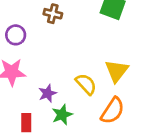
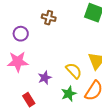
green star: (62, 115) -> (69, 94), moved
red rectangle: (26, 123) -> (29, 100), turned -32

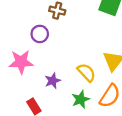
purple circle: (21, 34) -> (40, 34), moved

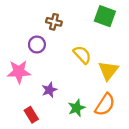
yellow semicircle: (86, 72) -> (82, 55), moved

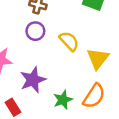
purple circle: (37, 45) -> (35, 31), moved
purple star: (49, 90) -> (33, 80), size x1.5

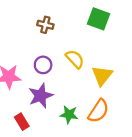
purple circle: (35, 31) -> (43, 65), moved
green star: (63, 100) -> (69, 115), turned 30

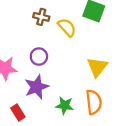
yellow semicircle: (75, 59) -> (67, 27), moved
orange semicircle: (98, 111) -> (94, 102), turned -40

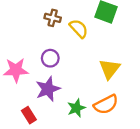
orange semicircle: (94, 102) -> (106, 104), turned 70
green star: (65, 106) -> (76, 108), turned -30

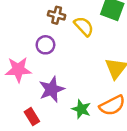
purple circle: (50, 58) -> (45, 45), moved
green star: (76, 108) -> (81, 109), turned -30

